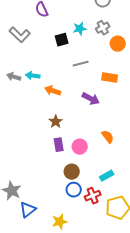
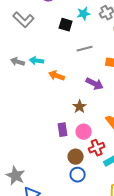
black square: (62, 40) -> (66, 25), turned 32
brown star: (56, 122) -> (80, 107), moved
red cross: (93, 196) -> (97, 148), moved

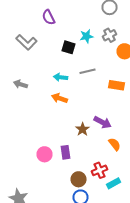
cyan arrow: (37, 61) -> (60, 77), moved
purple arrow: (95, 84) -> (102, 122), moved
pink circle: (84, 132) -> (44, 154), moved

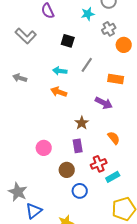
cyan star: (86, 36) -> (88, 14), moved
gray line: (88, 71) -> (87, 65), turned -42
purple arrow: (102, 122) -> (104, 103), moved
purple rectangle: (66, 152) -> (78, 146), moved
brown circle: (78, 179) -> (67, 170), moved

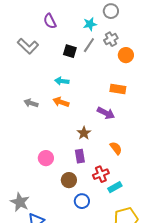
gray line: (87, 65) -> (89, 45), moved
gray arrow: (20, 78) -> (31, 103), moved

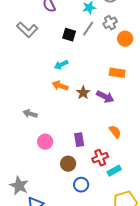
cyan arrow: (62, 81) -> (61, 65), turned -32
gray arrow: (31, 103) -> (30, 114), moved
brown star: (84, 133) -> (83, 93), moved

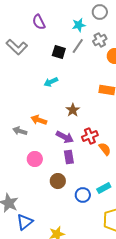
orange arrow: (60, 86) -> (39, 120), moved
purple arrow: (105, 97) -> (65, 137), moved
red cross: (100, 158) -> (90, 136), moved
blue circle: (81, 185) -> (83, 195), moved

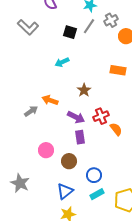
gray arrow: (20, 131) -> (31, 111), turned 128
pink circle: (35, 159) -> (46, 150), moved
cyan rectangle: (104, 188) -> (97, 194), moved
blue triangle: (25, 222) -> (65, 191), moved

